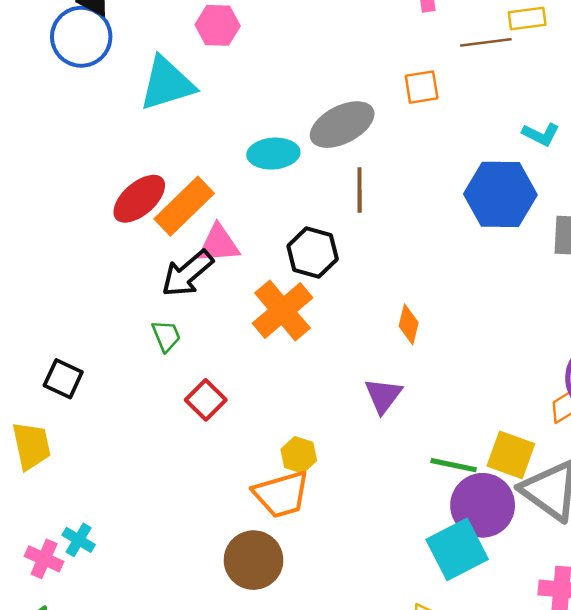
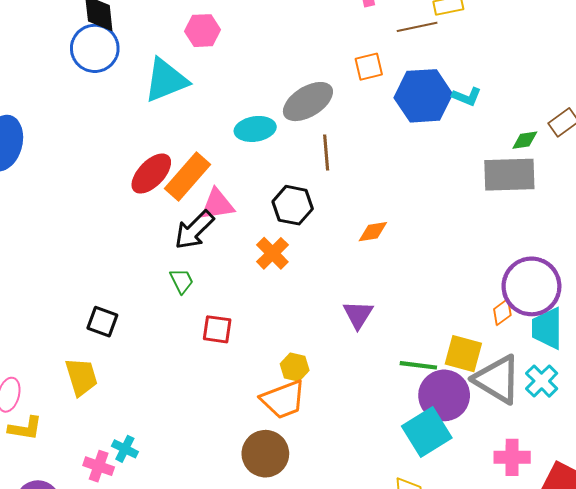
blue hexagon: (500, 194) -> (423, 96), moved
orange cross: (283, 311) -> (272, 253), size x0.7
orange diamond: (409, 324) -> (373, 232), moved, turned 72
red square: (206, 400) -> (217, 329), turned -32

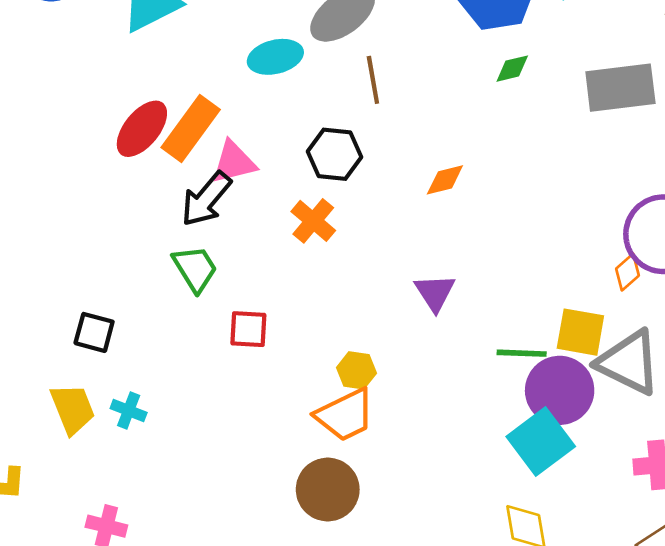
green diamond: (525, 140) -> (512, 69), moved
green trapezoid: (182, 281) -> (195, 269), size x1.4
cyan cross: (125, 449) -> (129, 410), moved

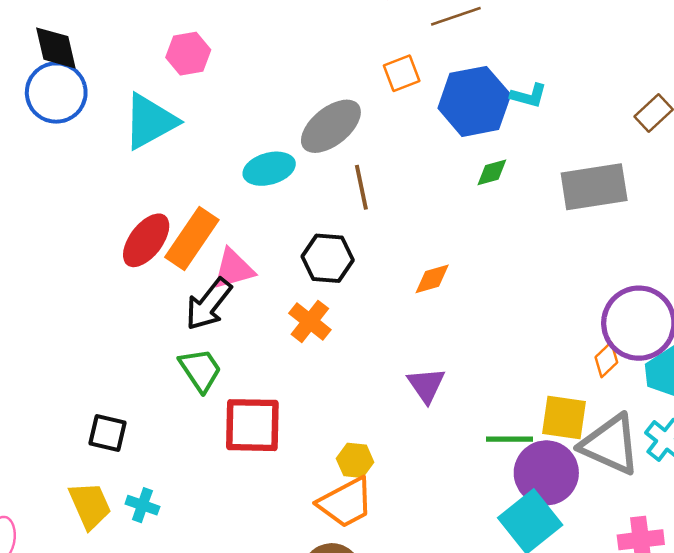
red square: (248, 329) -> (252, 425), size x1.6

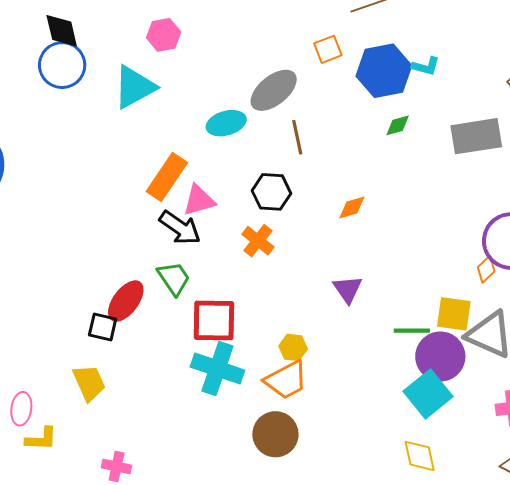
red ellipse: (146, 240) -> (126, 301), moved
black arrow: (209, 304) -> (180, 228), turned -93
cyan cross: (142, 505) -> (217, 369), moved, size x2.0

